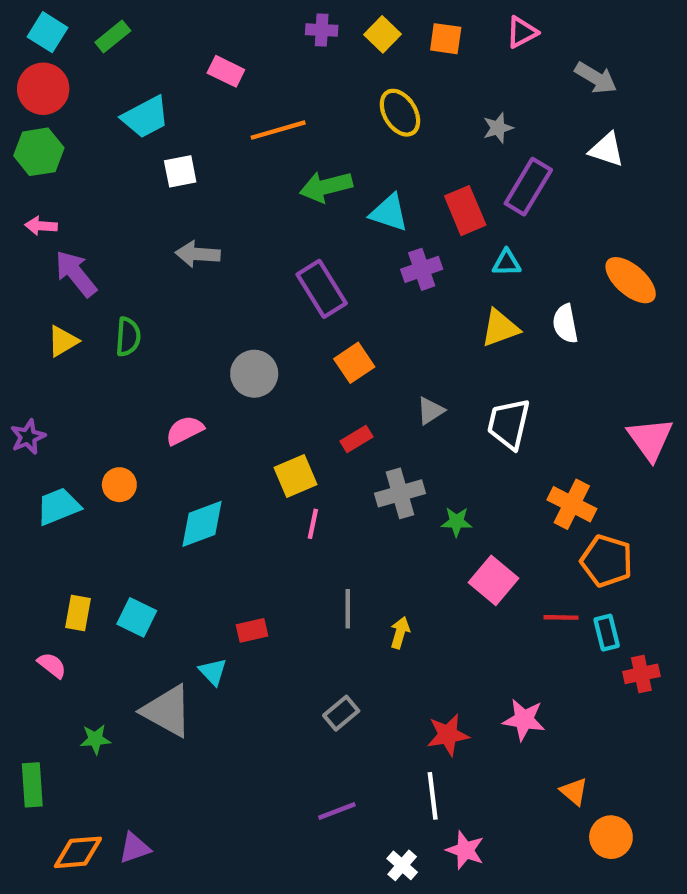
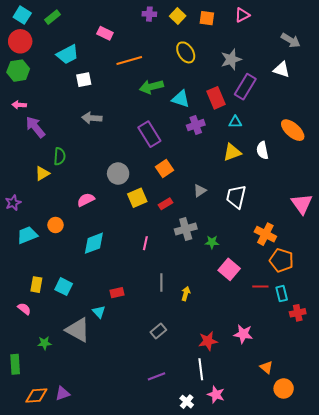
gray arrow: (596, 78) -> (291, 40), moved
gray star: (498, 128) -> (231, 59), size x1.5
yellow triangle: (63, 341) -> (42, 174), moved
yellow square: (296, 476) -> (137, 198), moved

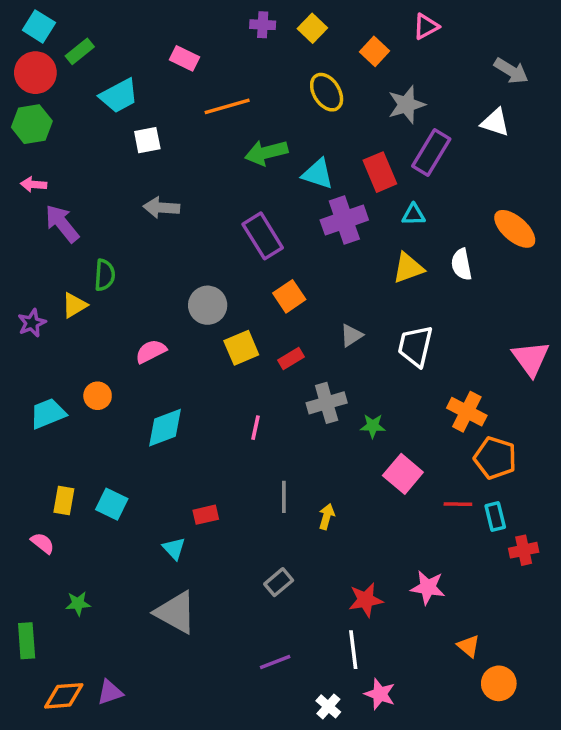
green rectangle: (52, 17) -> (80, 51), moved
orange square: (207, 18) -> (375, 51), moved, turned 35
purple cross: (196, 125) -> (344, 220), size x1.4
purple star: (13, 203) -> (32, 323), moved
gray triangle: (78, 330) -> (176, 612), moved

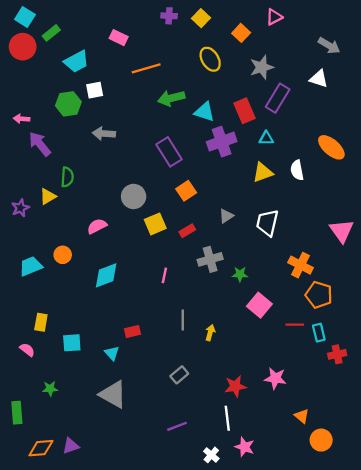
green hexagon: (32, 124) -> (68, 104), moved
cyan square: (112, 504) -> (72, 343), moved, turned -30

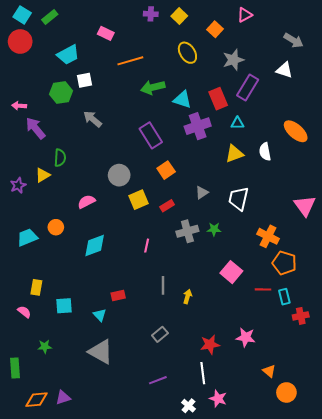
green rectangle: (51, 33) -> (50, 17), moved
gray arrow: (104, 134) -> (93, 119), turned 36
green star: (240, 274) -> (214, 229), moved

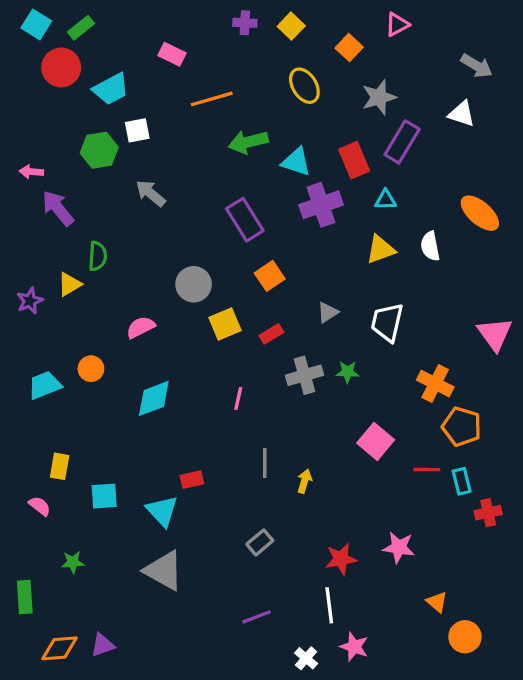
red circle: (20, 41) -> (61, 67), moved
cyan triangle: (100, 315) -> (162, 511), size x1.5

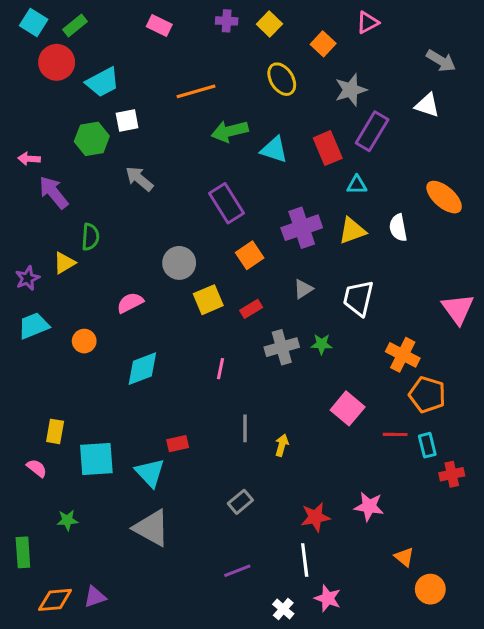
pink rectangle: (172, 54) -> (159, 26), moved
purple cross: (321, 205) -> (302, 228), moved
cyan trapezoid: (45, 385) -> (34, 326), moved
cyan square: (104, 496) -> (96, 459), size x1.4

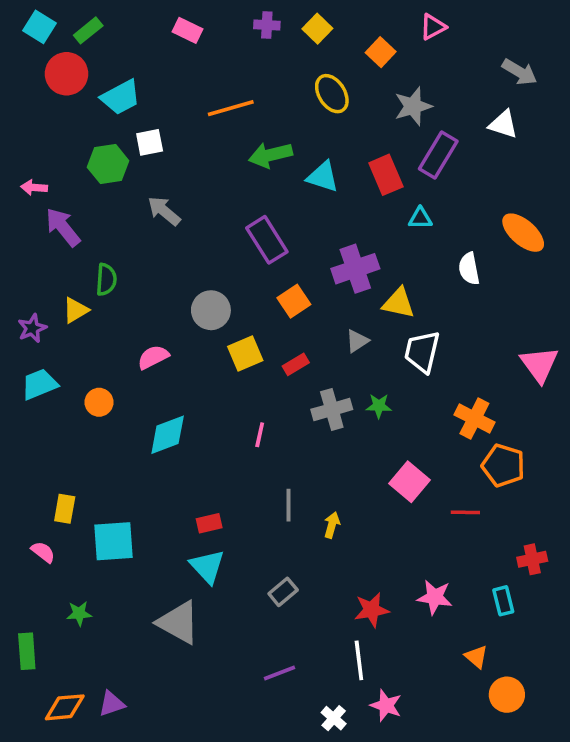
yellow triangle: (352, 231) -> (399, 303), moved, turned 32
cyan rectangle: (427, 445) -> (503, 601), moved
cyan triangle: (150, 473) -> (207, 567), moved

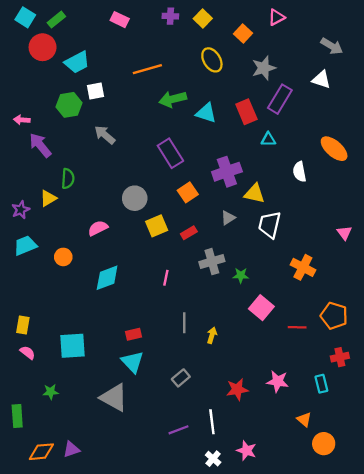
pink triangle: (539, 364) -> (344, 233), size x0.6
green star: (379, 406) -> (241, 275), moved
orange pentagon: (503, 465) -> (334, 316), moved
yellow rectangle: (65, 509) -> (23, 325), moved
white line: (359, 660) -> (212, 422), moved

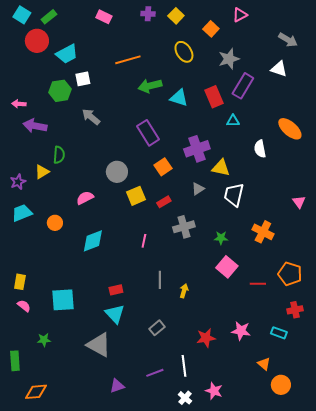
purple arrow: (40, 145) -> (35, 126), turned -40
green star: (241, 275) -> (221, 238), moved
cyan rectangle: (321, 384) -> (279, 333), turned -56
purple triangle: (71, 449) -> (117, 386), moved

